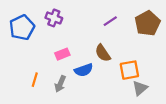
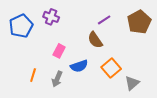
brown semicircle: (103, 53) -> (95, 40), moved
pink rectangle: (62, 54) -> (59, 51), turned -40
orange square: (129, 70) -> (111, 68), moved, turned -30

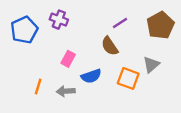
orange square: (111, 68) -> (128, 78), turned -30
gray arrow: (57, 79) -> (66, 91), turned 63
gray triangle: (132, 83) -> (151, 65), moved

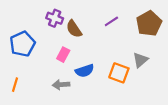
blue pentagon: (24, 30) -> (22, 44), moved
brown semicircle: (110, 46) -> (74, 29), moved
orange line: (38, 87) -> (15, 85), moved

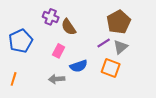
purple line: (111, 21) -> (104, 43), moved
brown pentagon: (149, 24) -> (119, 22), moved
gray triangle: (140, 60) -> (121, 47), moved

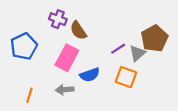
brown pentagon: (119, 22) -> (154, 38), moved
pink rectangle: (59, 51) -> (67, 58), size x1.6
orange line: (14, 79) -> (29, 95), moved

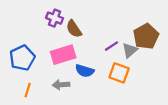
blue pentagon: (24, 46) -> (22, 58), moved
pink rectangle: (67, 58) -> (63, 55), turned 45
blue semicircle: (90, 75) -> (85, 71), turned 36

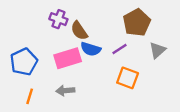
brown pentagon: (146, 36) -> (137, 23), moved
gray triangle: (130, 50) -> (158, 50), moved
blue semicircle: (85, 71) -> (91, 49), moved

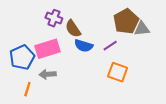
gray triangle: (158, 50) -> (142, 29), moved, turned 35
pink rectangle: (68, 58) -> (48, 49), moved
gray arrow: (65, 91) -> (48, 74), moved

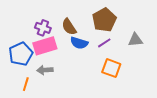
purple cross: (54, 18) -> (43, 28), moved
brown pentagon: (126, 21) -> (104, 20), moved
gray triangle: (142, 29) -> (135, 40), moved

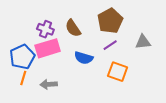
blue semicircle: (79, 43) -> (84, 58), moved
gray arrow: (45, 70) -> (49, 84), moved
orange line: (26, 84) -> (23, 78), moved

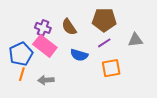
brown pentagon: (110, 21) -> (104, 20), turned 30
pink rectangle: (48, 48) -> (45, 46), turned 55
orange square: (118, 72) -> (111, 68), turned -30

